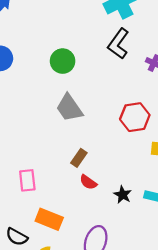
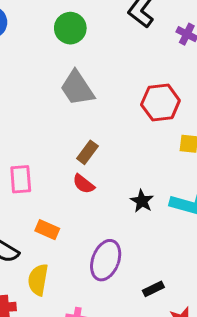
red semicircle: (88, 182) -> (84, 184), moved
orange rectangle: (49, 219) -> (47, 230), size x0.7

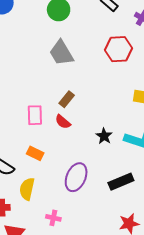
red hexagon: (160, 102) -> (118, 49), moved
pink rectangle: (21, 179) -> (35, 115), moved
black rectangle: (153, 289) -> (121, 182), moved, size x1.6

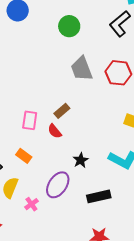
gray trapezoid: (61, 53) -> (82, 69), moved
black star: (104, 136) -> (81, 160), moved
pink cross: (53, 218) -> (31, 204), moved, turned 32

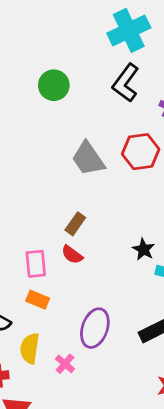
green circle: (69, 26) -> (54, 85), moved
pink rectangle: (30, 120) -> (36, 264), moved
black star: (81, 160) -> (144, 249), moved

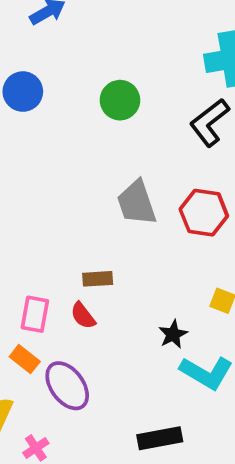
brown rectangle: (75, 224) -> (98, 279), turned 35
purple ellipse: (95, 328) -> (67, 386), moved, turned -72

